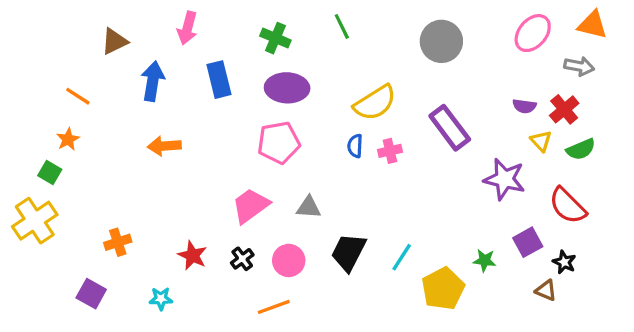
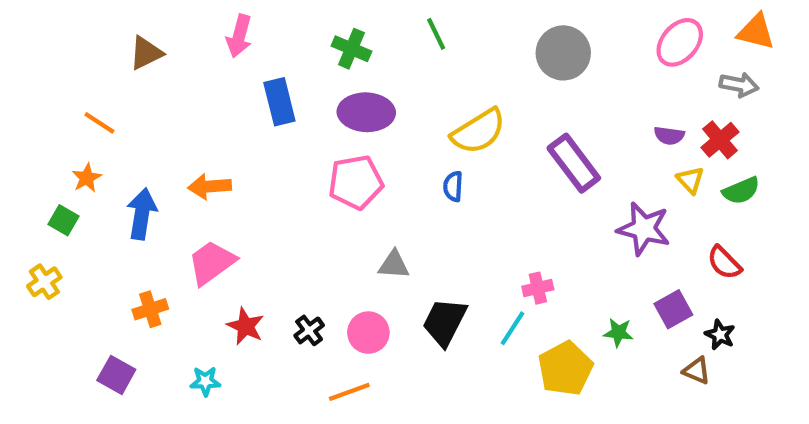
blue arrow: (153, 81) -> (142, 214), moved
pink cross: (390, 151) -> (538, 288), moved
pink trapezoid: (251, 206) -> (212, 263), moved
red semicircle: (568, 206) -> (724, 263), size x0.7
yellow cross: (35, 221) -> (44, 282), size x0.6

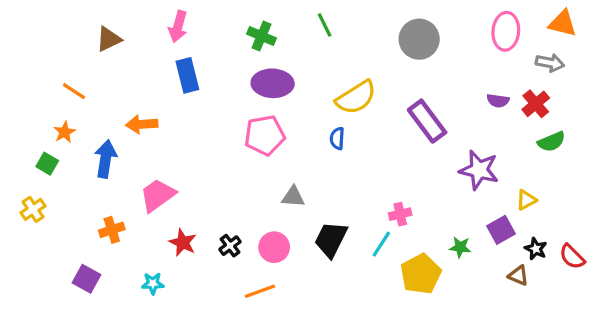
pink ellipse: (680, 42) -> (506, 31), turned -36
blue rectangle: (279, 102) -> (187, 75), moved
yellow triangle: (690, 180) -> (526, 200), moved, turned 45
orange arrow: (210, 186) -> (142, 124), moved
red semicircle: (724, 263) -> (572, 257), moved

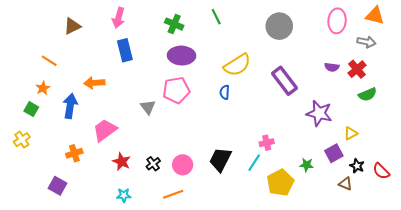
gray triangle: (293, 197) -> (148, 107), moved, turned 49
cyan star: (153, 283) -> (124, 195), moved

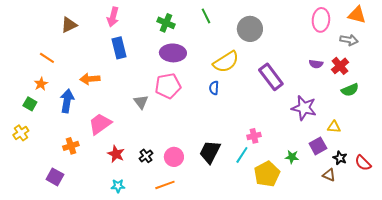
gray circle: (279, 26) -> (250, 29), moved
yellow triangle: (351, 133) -> (334, 127), turned 32

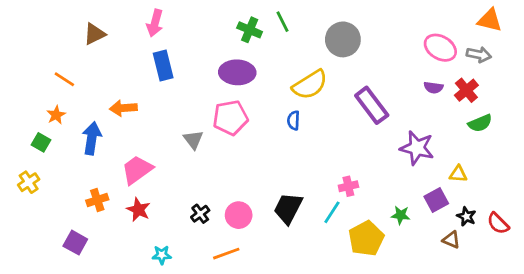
pink ellipse: (321, 20) -> (440, 48), moved, turned -65
green cross: (166, 23) -> (250, 30), moved
red star: (116, 154) -> (138, 210), moved

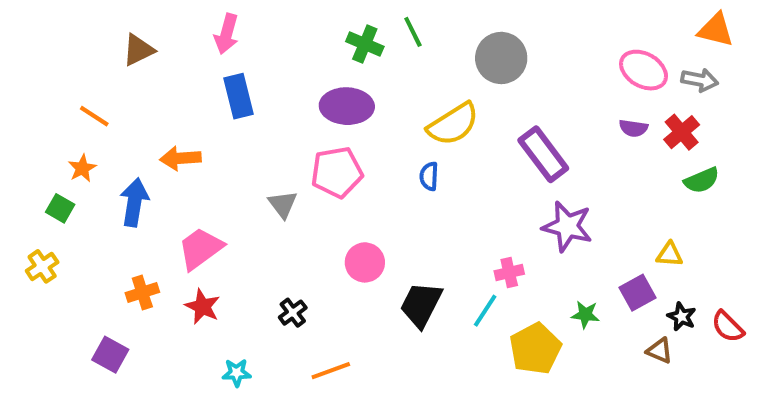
purple star: (417, 148) -> (567, 226), moved
pink circle: (239, 215) -> (365, 262), moved

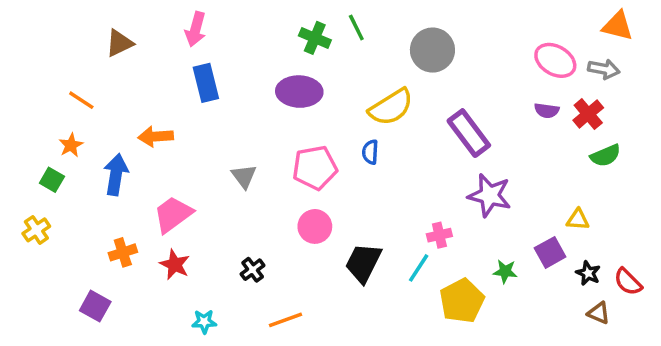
pink pentagon: (337, 172) -> (315, 168), moved
brown triangle: (660, 351) -> (599, 313), moved

